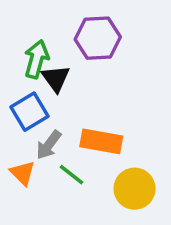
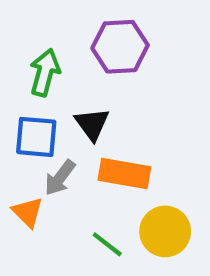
black triangle: (56, 78) -> (92, 124), moved
blue square: (29, 112) -> (36, 137), turned 36
green line: (71, 175) -> (107, 244), moved

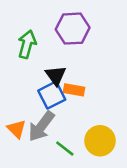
blue square: (36, 137) -> (52, 95), moved, turned -32
orange rectangle: (124, 173) -> (74, 90), moved, size x0.7
gray arrow: (60, 178) -> (41, 126), moved, size x1.4

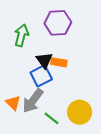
orange rectangle: (74, 90) -> (59, 62), moved

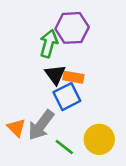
green arrow: (21, 35) -> (49, 44), moved
blue square: (41, 76) -> (67, 97), moved

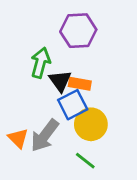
green arrow: (49, 44) -> (41, 63), moved
yellow circle: (99, 139) -> (91, 124), moved
green line: (64, 147) -> (85, 161), moved

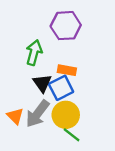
black triangle: (60, 81) -> (42, 83), moved
yellow circle: (91, 124) -> (66, 115), moved

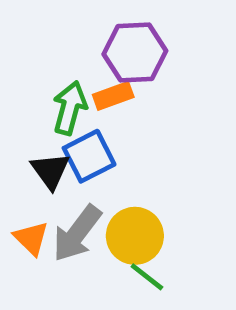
orange rectangle: (67, 70) -> (113, 96), moved, turned -30
black triangle: (42, 83) -> (50, 171), moved
blue square: (61, 88) -> (89, 156), moved

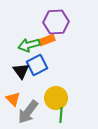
green arrow: (70, 108) -> (29, 45), turned -120
gray arrow: (77, 233) -> (28, 112), moved
green line: (147, 277) -> (61, 115), turned 56

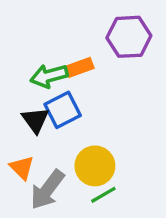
purple hexagon: (56, 22) -> (129, 37), moved
green line: (61, 115) -> (103, 195), turned 56

